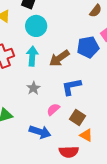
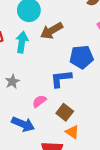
blue pentagon: (88, 47) -> (81, 57), moved
brown arrow: (59, 58) -> (52, 31), moved
gray star: (33, 88) -> (12, 82), moved

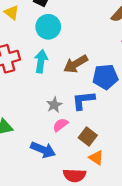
brown arrow: (52, 31) -> (76, 64), moved
gray star: (12, 82) -> (54, 105), moved

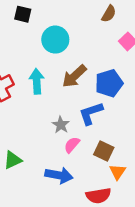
cyan circle: (48, 27) -> (55, 40), moved
orange triangle: (96, 158) -> (118, 172), turned 42

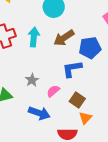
gray star: (61, 125) -> (32, 80), moved

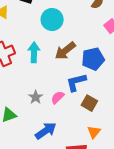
pink semicircle: (53, 91) -> (58, 97), moved
brown square: (77, 100) -> (89, 103), moved
blue arrow: (39, 113) -> (46, 131), turned -50

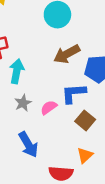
cyan arrow: (34, 52) -> (17, 71), moved
blue arrow: (46, 131) -> (28, 145), turned 85

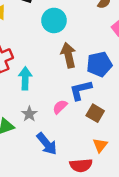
brown arrow: (67, 54) -> (68, 55), turned 115
gray star: (23, 103) -> (29, 114), moved

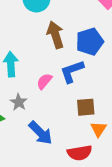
pink semicircle: (60, 107) -> (44, 81), moved
brown square: (95, 113) -> (86, 107), moved, turned -30

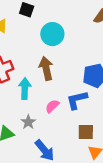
brown arrow: (55, 35) -> (46, 68), moved

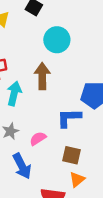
pink semicircle: (52, 106) -> (38, 139), moved

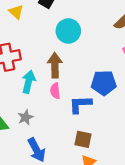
pink semicircle: (38, 139) -> (55, 91), moved, turned -63

